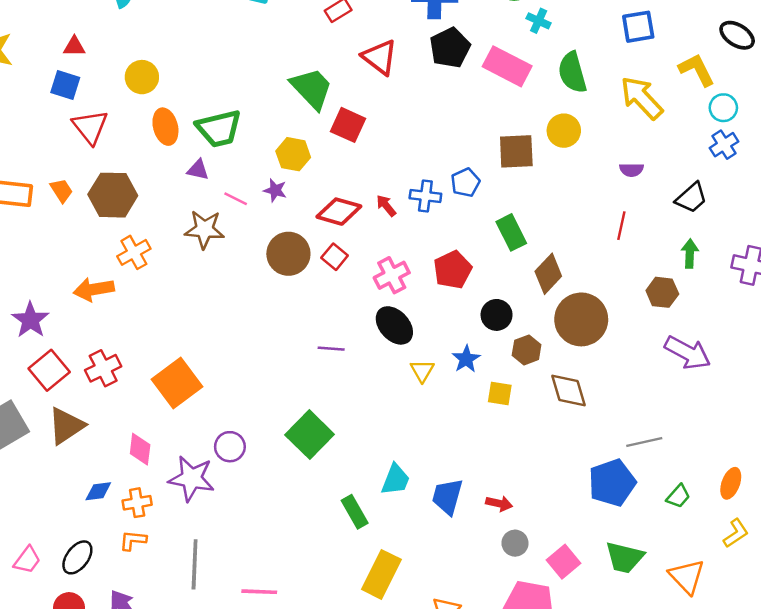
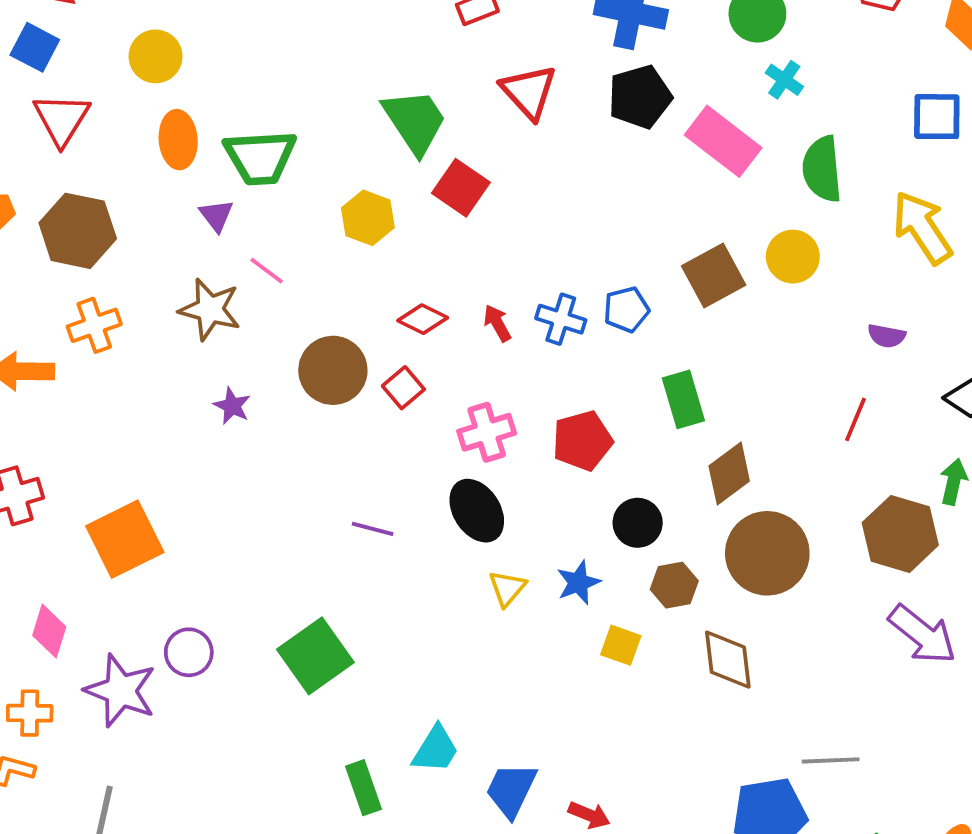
brown square: (516, 151) -> (714, 275), turned -36
purple triangle: (198, 170) -> (216, 215), turned 30
purple star: (275, 190) -> (232, 406), moved
red diamond: (339, 212) -> (423, 319), size x0.7
brown hexagon: (662, 292) -> (900, 534), size x1.5

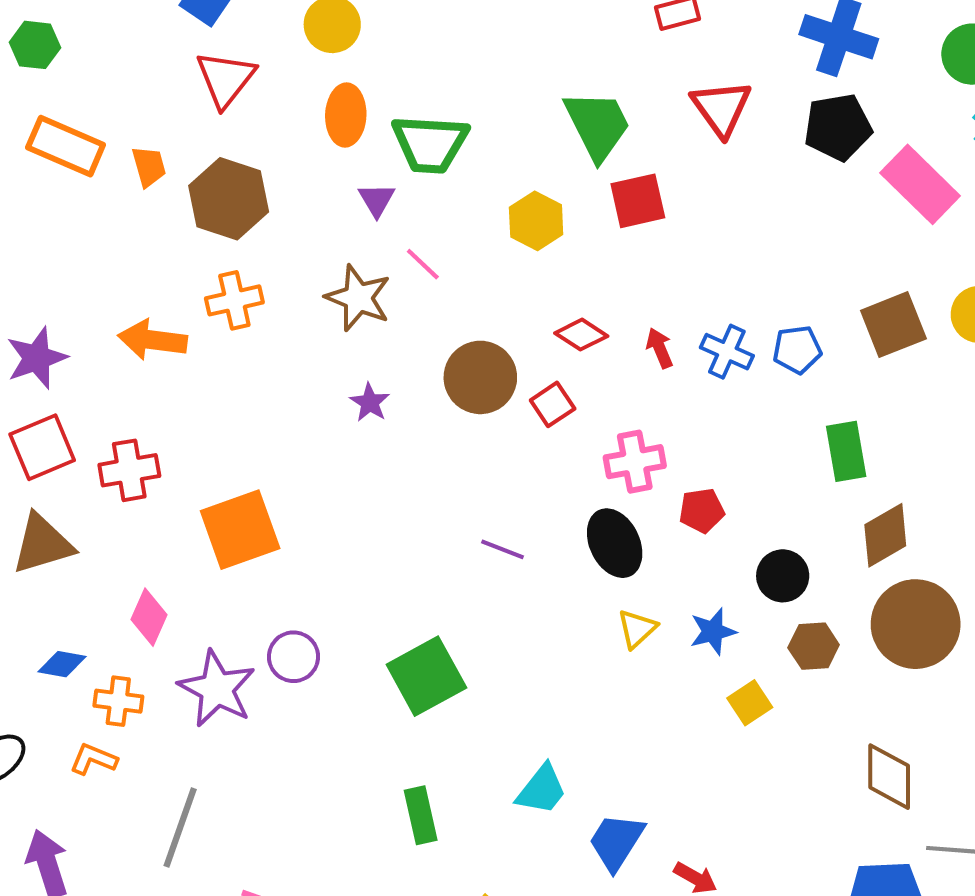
red square: (461, 188) -> (638, 201), turned 36
red pentagon: (582, 441) -> (702, 511), moved, size x0.7
yellow square: (621, 645) -> (750, 703), turned 30
brown diamond: (728, 660) -> (889, 777), moved
green rectangle: (363, 788) -> (421, 815), moved

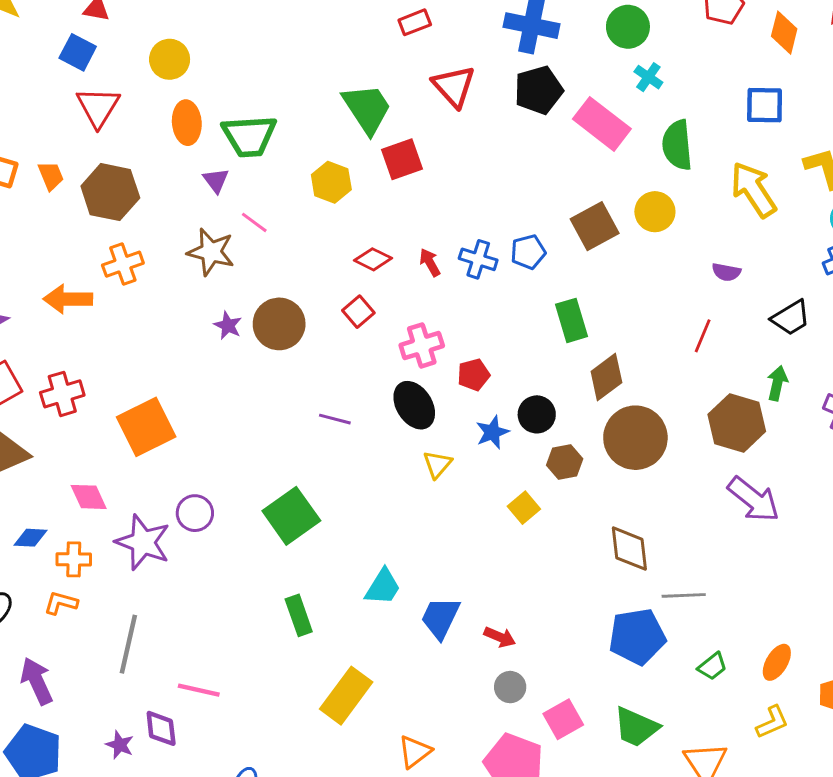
brown circle: (480, 377) -> (279, 324), moved
pink diamond: (149, 617) -> (89, 497), turned -42
blue star: (713, 632) -> (492, 432), moved

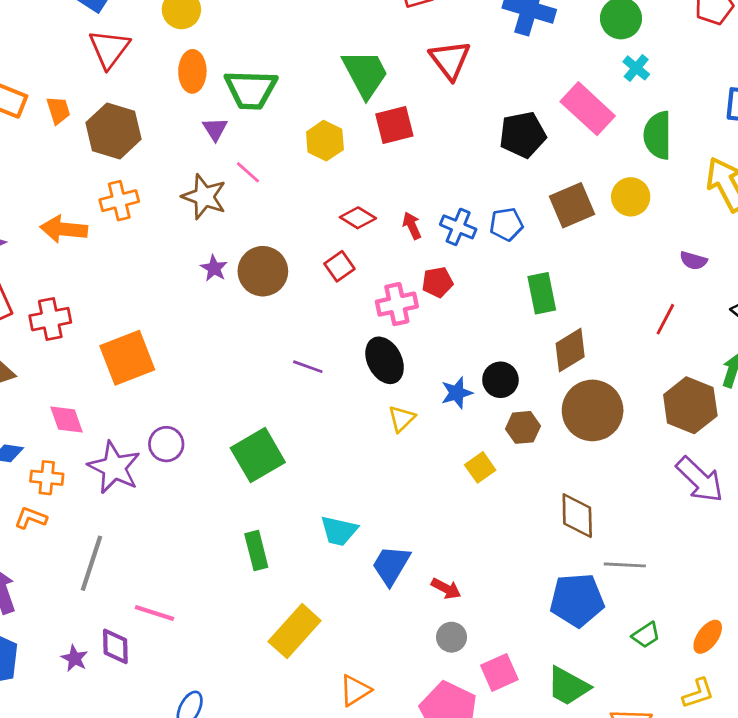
black pentagon: (538, 90) -> (523, 135), moved
red pentagon: (474, 375) -> (438, 282), moved
cyan trapezoid: (383, 587) -> (339, 531), turned 66

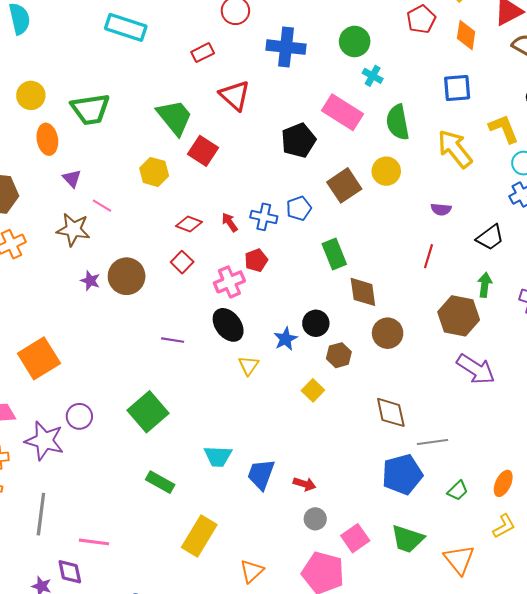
green trapezoid: (251, 90) -> (90, 109), moved
red square: (394, 125) -> (203, 151), turned -32
brown diamond: (570, 350) -> (363, 292), turned -56
brown circle: (593, 410) -> (388, 333), size x0.7
green rectangle: (256, 551) -> (160, 482), turned -36

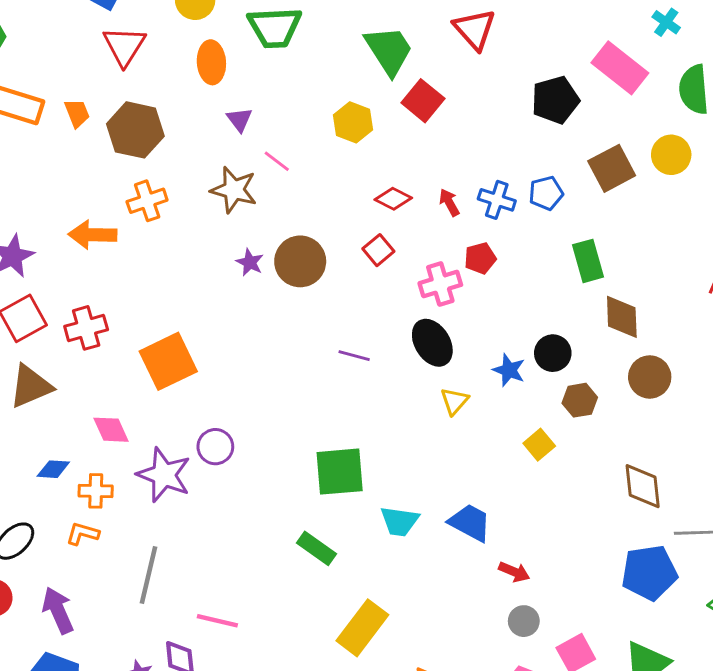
blue star: (285, 339) -> (509, 370), turned -30
green square: (148, 412) -> (340, 472), moved, turned 30
blue trapezoid: (261, 474) -> (470, 523), moved, turned 92

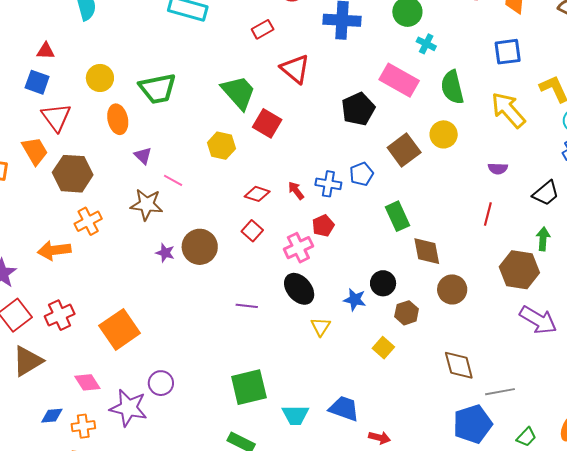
orange trapezoid: (77, 113) -> (35, 151), moved, size x1.4

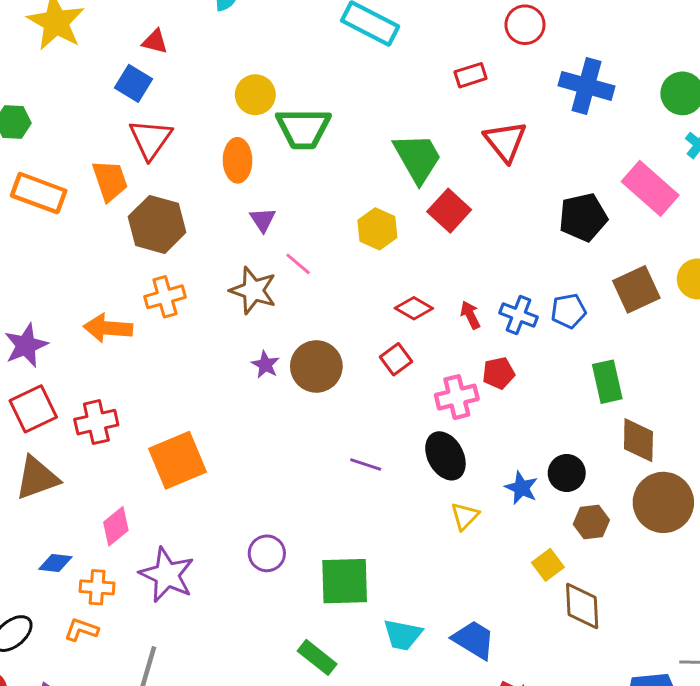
yellow circle: (100, 78) -> (255, 95), moved
brown circle: (452, 289) -> (663, 502), size x1.4
brown diamond: (459, 365) -> (582, 606), moved
pink diamond: (87, 382) -> (116, 526), turned 72
purple circle: (161, 383) -> (267, 553), moved

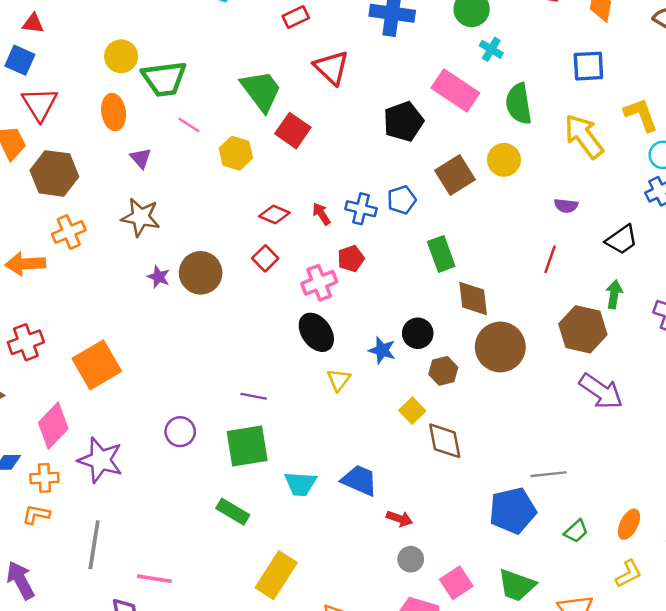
pink line: (298, 264) -> (189, 125), moved
purple line: (366, 465) -> (254, 396), moved
pink diamond: (116, 526) -> (53, 426), size x1.4

